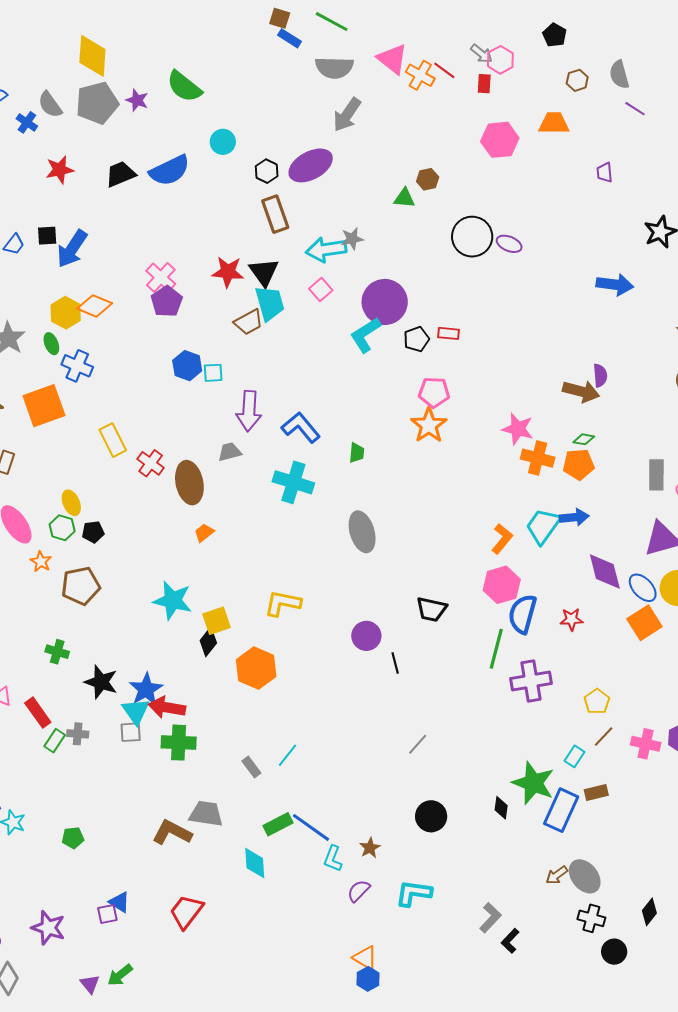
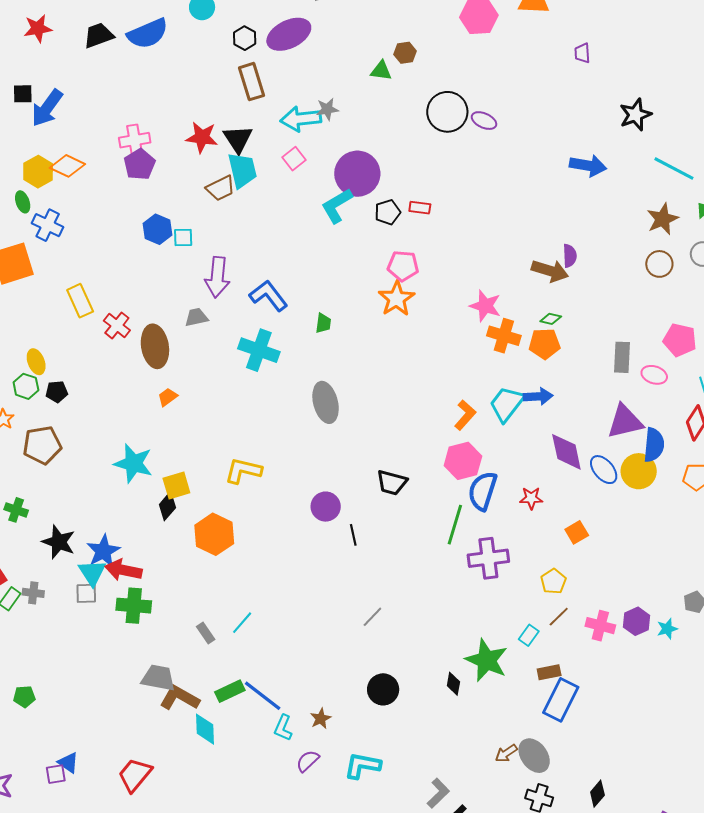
pink cross: (161, 277) -> (135, 140), turned 36
orange square: (644, 623) -> (577, 532), moved, size x0.7
blue rectangle: (561, 810) -> (561, 700), moved
brown L-shape: (172, 832) -> (179, 698), moved

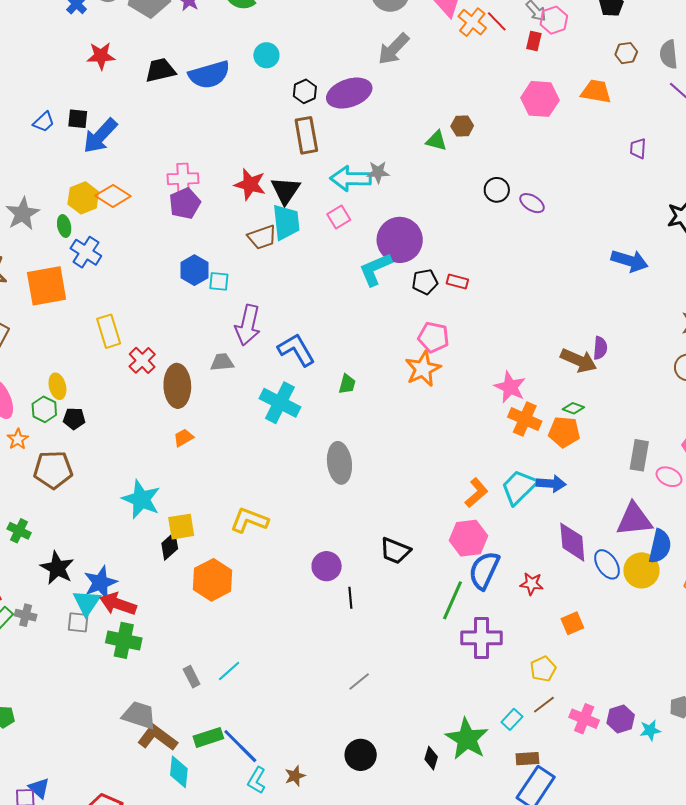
black circle: (447, 112) -> (497, 190), size x0.6

